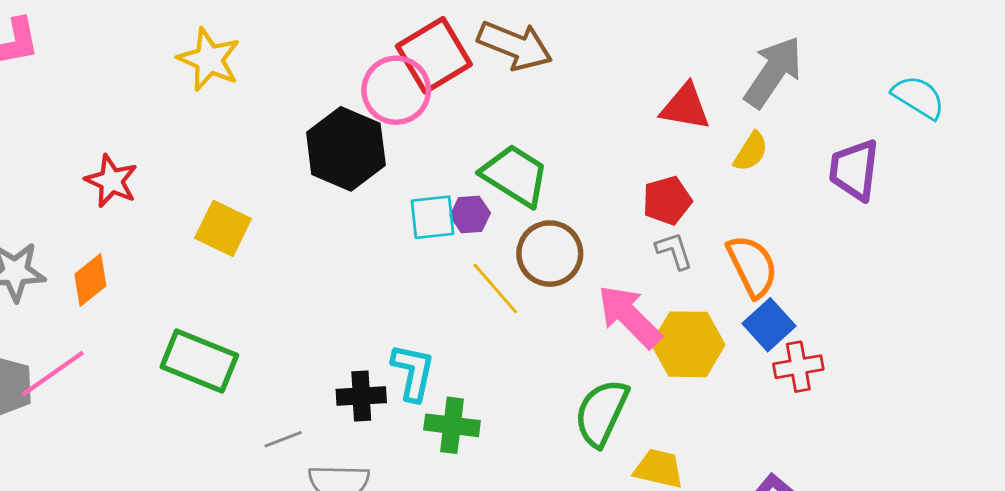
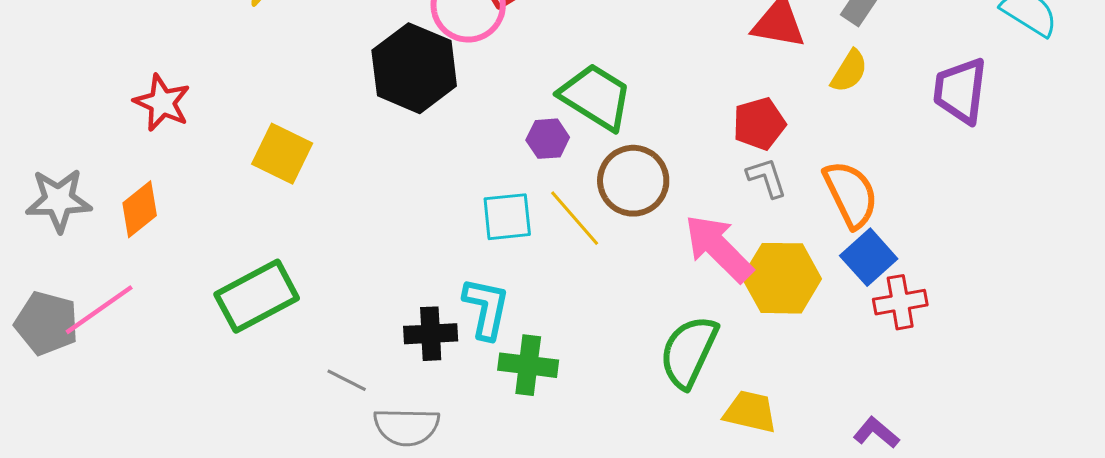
cyan square: (432, 217) -> (507, 217), moved
green rectangle: (199, 361) -> (257, 296), turned -50
gray line: (283, 439) -> (347, 380), turned 48

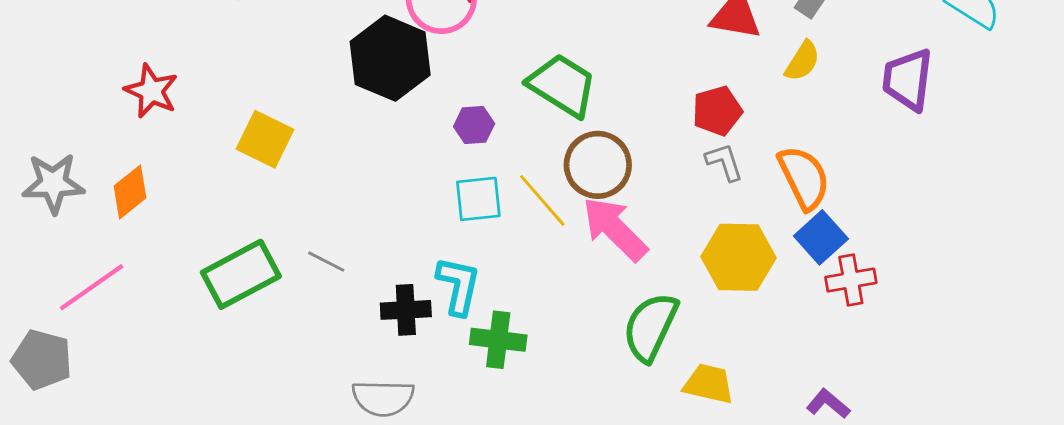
purple hexagon: (548, 139) -> (474, 125), moved
pink arrow: (719, 248) -> (615, 229), moved
gray pentagon: (47, 323) -> (42, 360), moved
gray line: (347, 380) -> (326, 262), moved

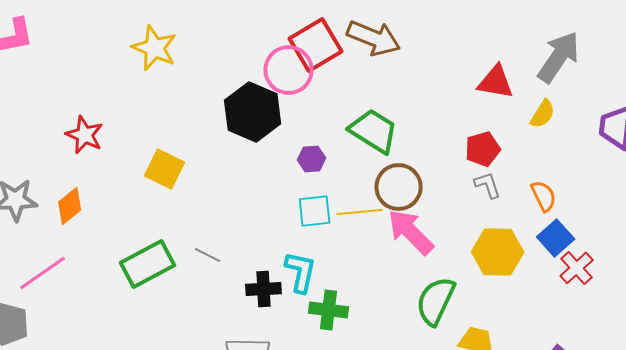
orange semicircle: (804, 178) -> (544, 196), size x0.7
yellow line: (542, 200) -> (360, 212), turned -54
red cross: (851, 280) -> (577, 268), turned -32

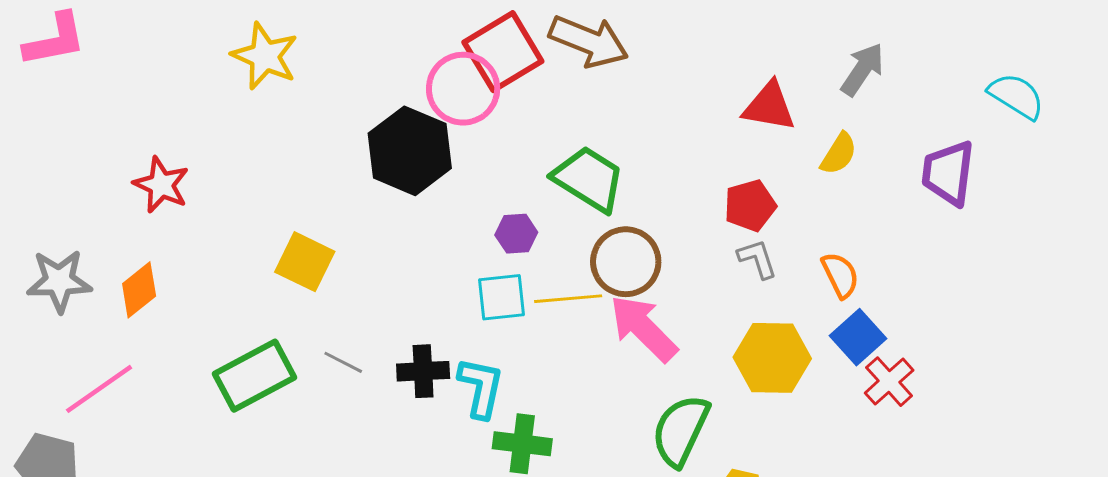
gray arrow: (559, 57) -> (862, 69), size x0.7
purple hexagon: (312, 159) -> (516, 234), moved
yellow square: (165, 169) -> (305, 262), moved
black cross: (264, 289) -> (423, 371), moved

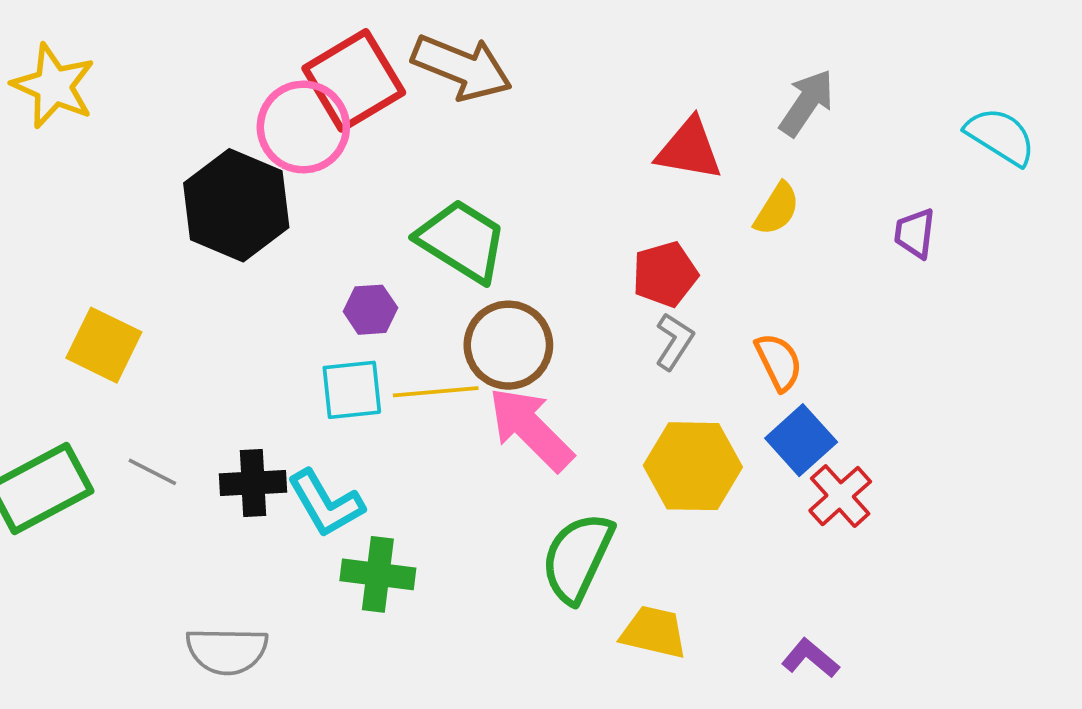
purple trapezoid: (948, 173) -> (915, 233), size x0.6
gray L-shape: (757, 259) -> (674, 341), turned 51
cyan L-shape: (481, 387) -> (326, 504), turned 138

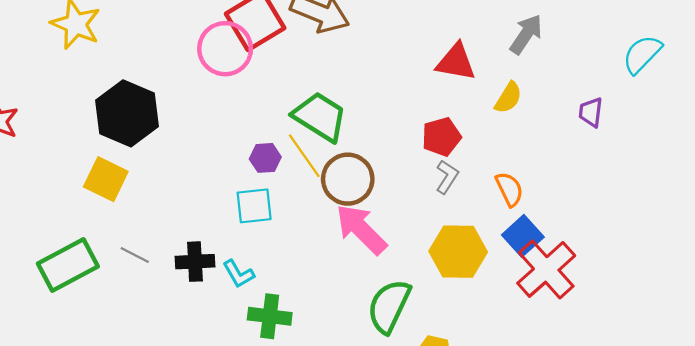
cyan semicircle: (1000, 136) -> (642, 54), turned -78
black hexagon: (236, 205) -> (127, 113), moved
yellow line: (436, 392) -> (304, 156), moved, turned 60
red cross: (840, 496) -> (546, 269), size x1.6
cyan L-shape: (326, 504) -> (238, 274), size x0.7

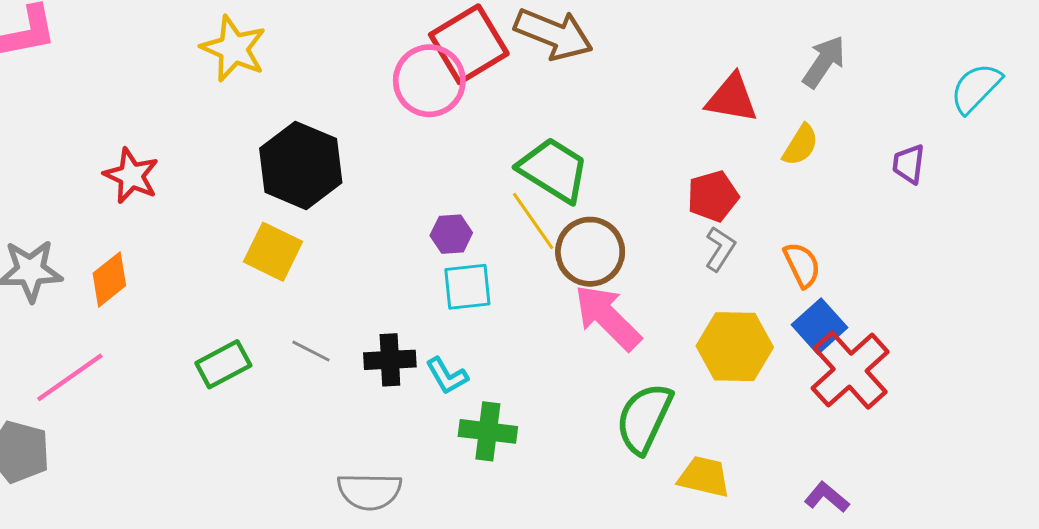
purple hexagon: (265, 158) -> (451, 234), moved
green rectangle: (68, 265) -> (223, 364), size x0.7

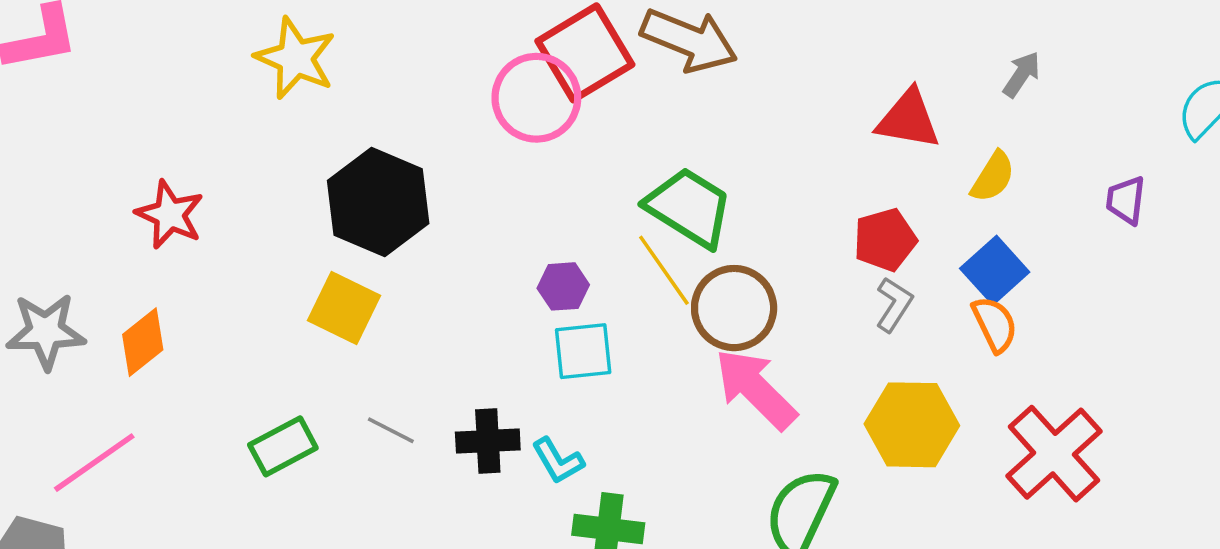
gray arrow: (824, 62) -> (1022, 74), size x0.7
blue square: (819, 326) -> (995, 270), moved

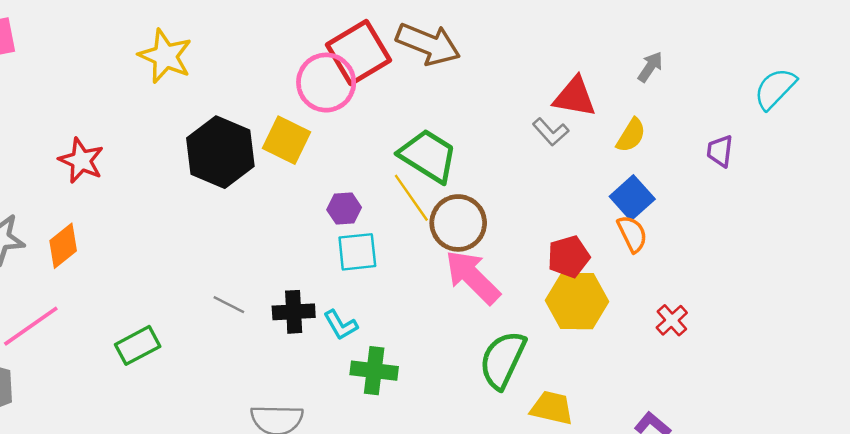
red pentagon: (885, 240) -> (569, 257), moved
gray L-shape: (894, 304) -> (551, 132), moved, turned 105
yellow square: (344, 308) -> (286, 140), moved
green rectangle: (283, 446) -> (138, 345), moved
red cross: (1054, 454) -> (672, 320), size x0.5

